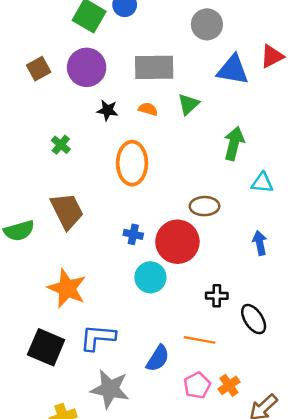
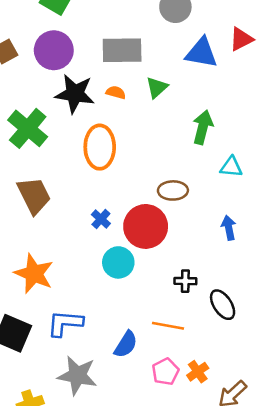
black star: (107, 110) -> (75, 94), size x1.8
green cross: (61, 145) -> (28, 128), size x2.0
blue cross: (133, 234) -> (101, 219), turned 30

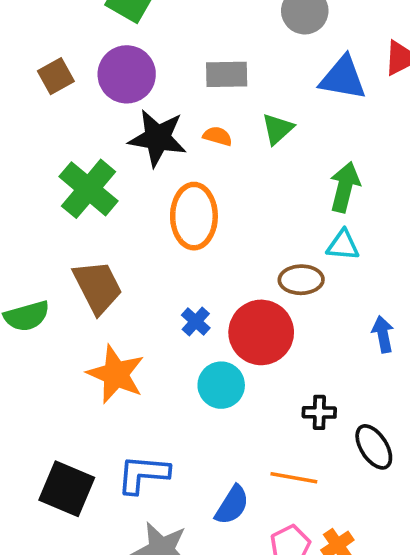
gray rectangle: (122, 50) -> (227, 74), size x0.7
cyan triangle: (231, 167) -> (343, 245), moved
orange star: (34, 274) -> (116, 374), moved

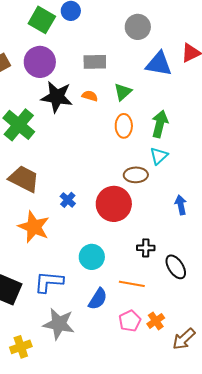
orange ellipse: (194, 216) -> (124, 126), moved, size x0.7
cyan triangle: (343, 245) -> (159, 156), turned -48
brown trapezoid: (98, 287) -> (24, 179), turned -36
blue cross: (196, 322) -> (68, 200), moved
cyan circle: (221, 385) -> (92, 257), moved

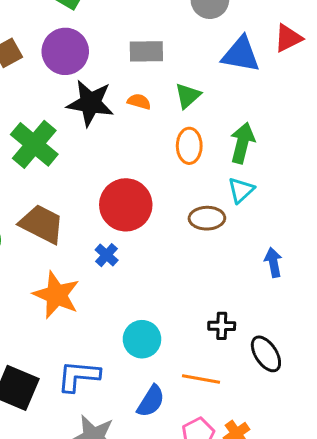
red circle: (114, 204) -> (126, 205), moved

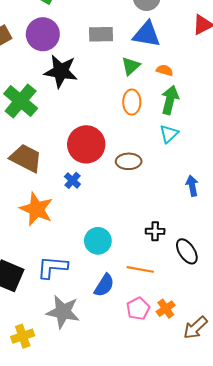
blue triangle: (241, 54) -> (147, 34), moved
orange semicircle: (139, 102) -> (165, 70), moved
brown ellipse: (207, 218) -> (129, 161), moved

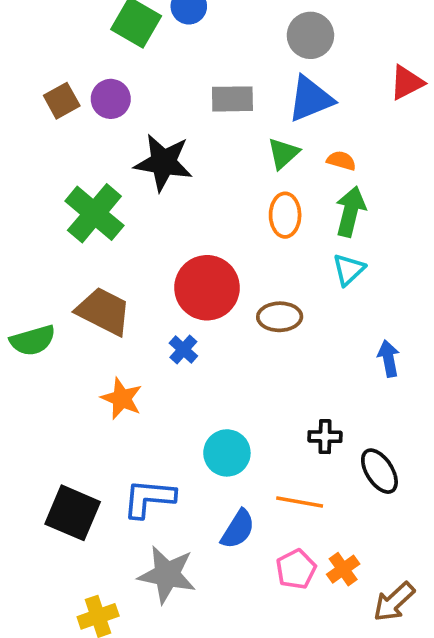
purple circle: (43, 34) -> (111, 99), moved, size x0.7
blue triangle: (147, 34) -> (310, 99), turned -32
orange star: (36, 209) -> (122, 398), size x0.7

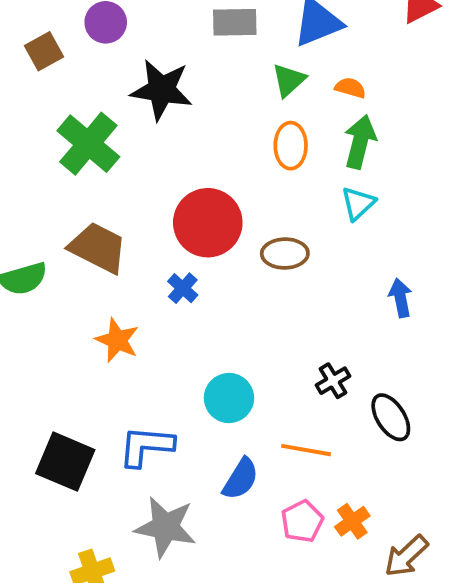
brown square: (62, 101) -> (44, 51), moved
black cross: (325, 437) -> (333, 381), turned -32

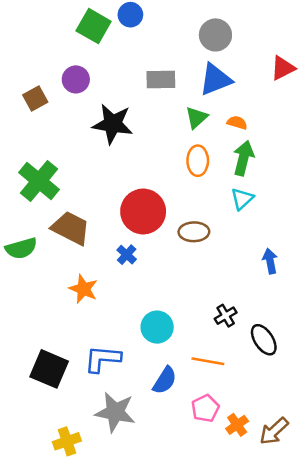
green cross: (88, 144) -> (39, 181), moved
orange cross: (352, 521) -> (237, 425), moved

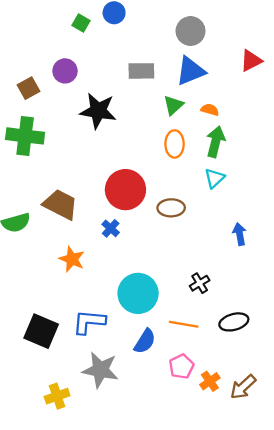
green square: (94, 26) -> (81, 23), size x0.6
green cross: (39, 181) -> (25, 136), moved, turned -33
cyan circle: (157, 327) -> (138, 293), size x1.4
black ellipse: (264, 340) -> (234, 322), moved, turned -72

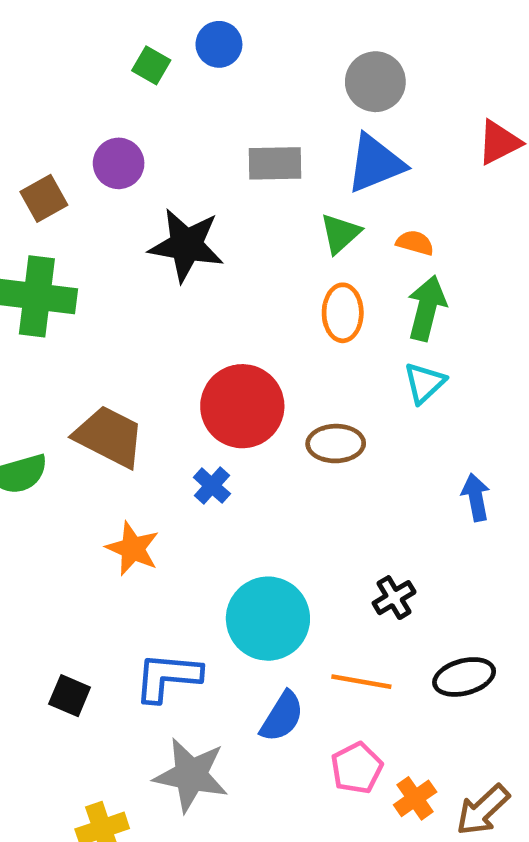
black square: (41, 331) -> (70, 696), size x0.6

